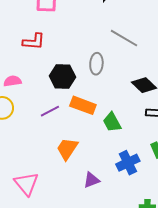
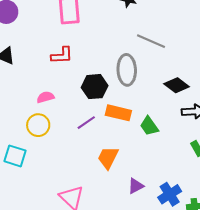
gray ellipse: (96, 64) -> (127, 70), size x1.4
blue cross: (128, 163) -> (170, 194), moved

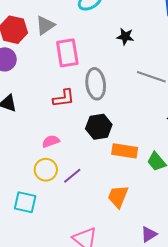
gray ellipse: (127, 70) -> (96, 84), moved
purple line: (86, 123) -> (72, 176), moved
purple triangle: (136, 186) -> (149, 234), moved

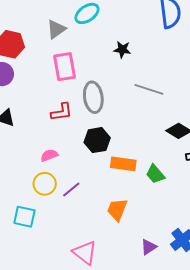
gray triangle: (45, 25) -> (56, 29), moved

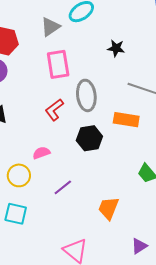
red L-shape: (61, 112) -> (54, 110), turned 150
orange rectangle: (123, 164) -> (126, 120), moved
yellow circle: (45, 184) -> (19, 175), moved

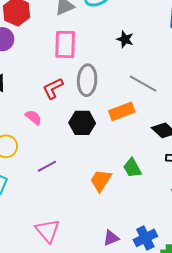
orange rectangle: (126, 120) -> (122, 111), turned -40
pink semicircle: (41, 153) -> (33, 117), moved, turned 48
orange trapezoid: (108, 208) -> (101, 180), moved

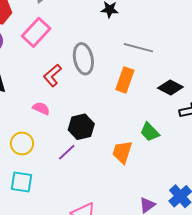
pink rectangle: (65, 44) -> (36, 32), moved, turned 56
orange rectangle: (122, 111) -> (125, 80), turned -35
black hexagon: (82, 123) -> (81, 127), moved

